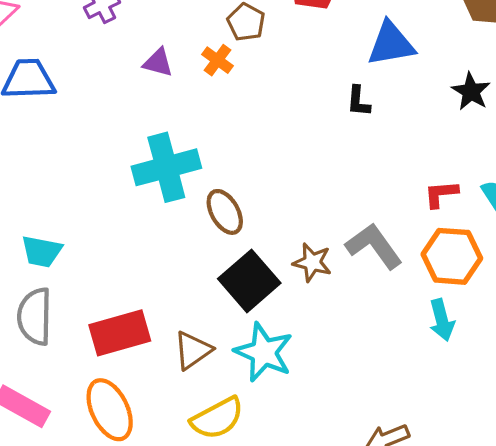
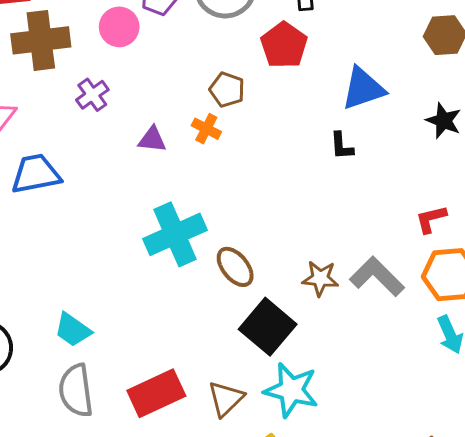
cyan trapezoid: (42, 251) -> (73, 330), turned 33
brown star: (312, 262) -> (320, 278), moved

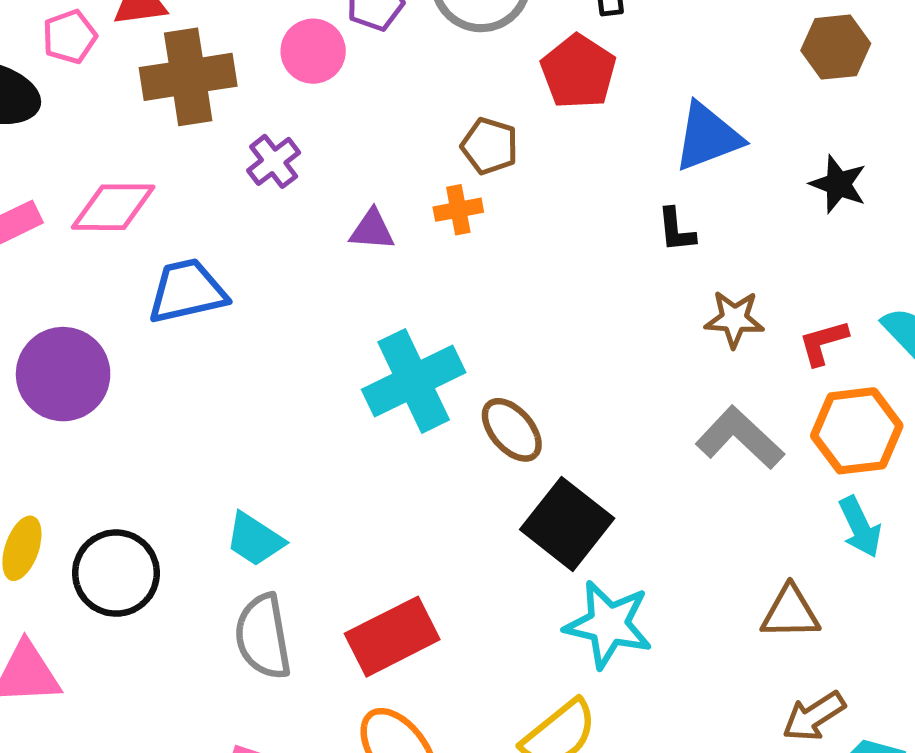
orange cross: (206, 129) -> (458, 210), turned -36
brown star: (320, 278) -> (734, 319), moved
brown triangle: (226, 399) -> (790, 612), moved, turned 45

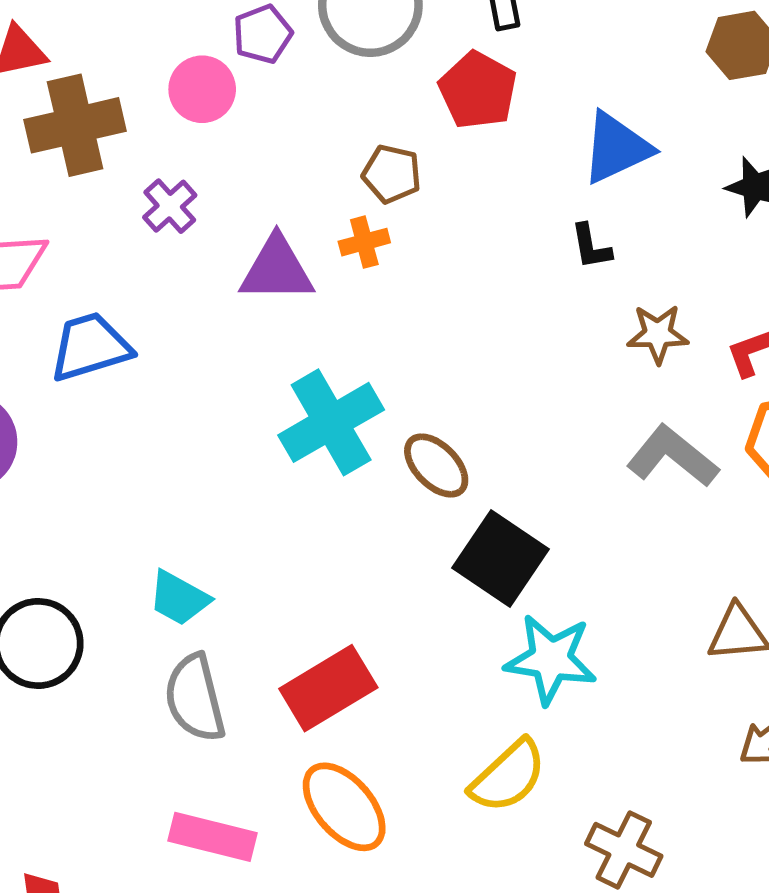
purple triangle: (372, 230) -> (277, 269), size x1.6

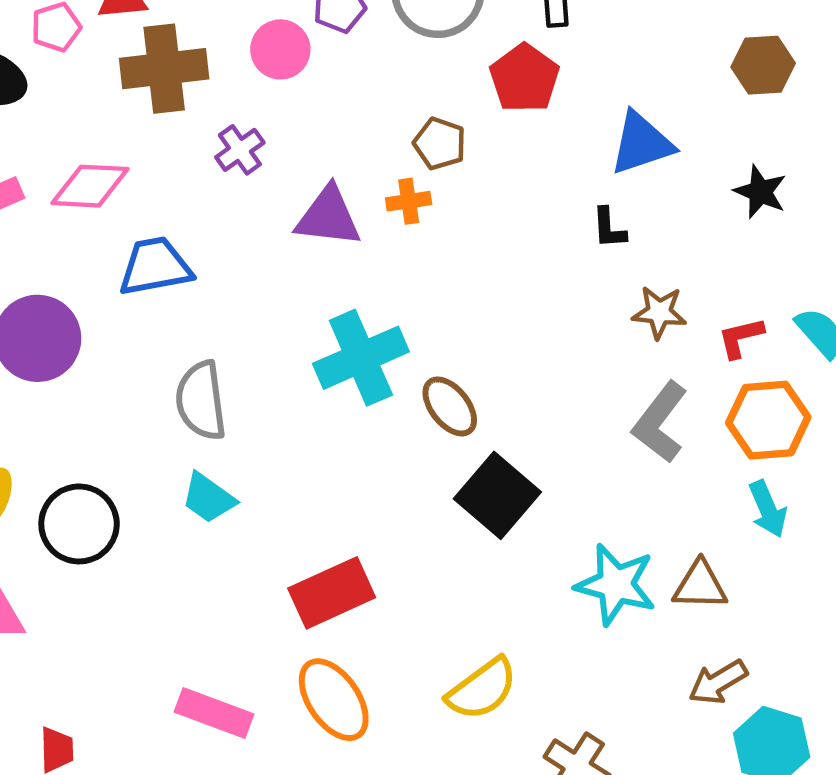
gray L-shape: (672, 456) -> (660, 422), turned -98
cyan star: (551, 659) -> (616, 585), moved
gray semicircle: (195, 698) -> (201, 401), moved

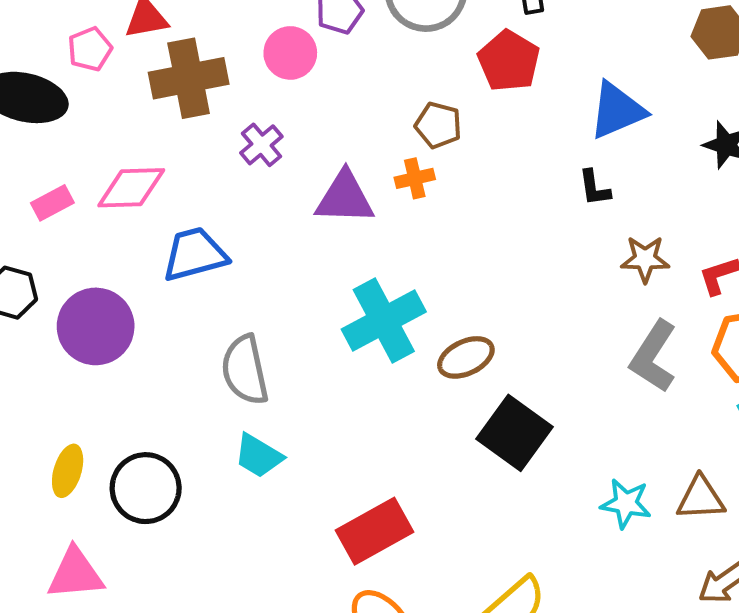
brown ellipse: (450, 406) -> (466, 357), turned -72
cyan star: (616, 585) -> (626, 503), size x0.7

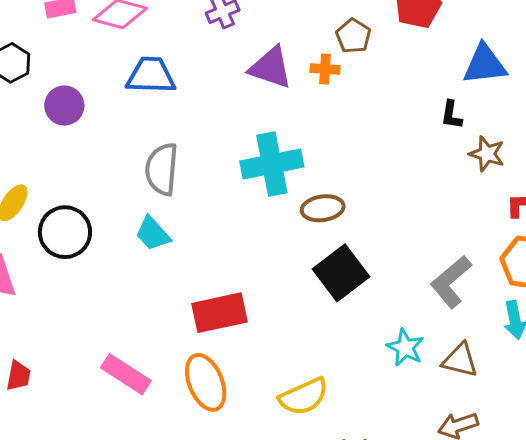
brown star: (645, 259) -> (487, 154), moved
purple circle: (96, 326) -> (64, 106), size x0.7
gray L-shape: (653, 356) -> (451, 282), moved

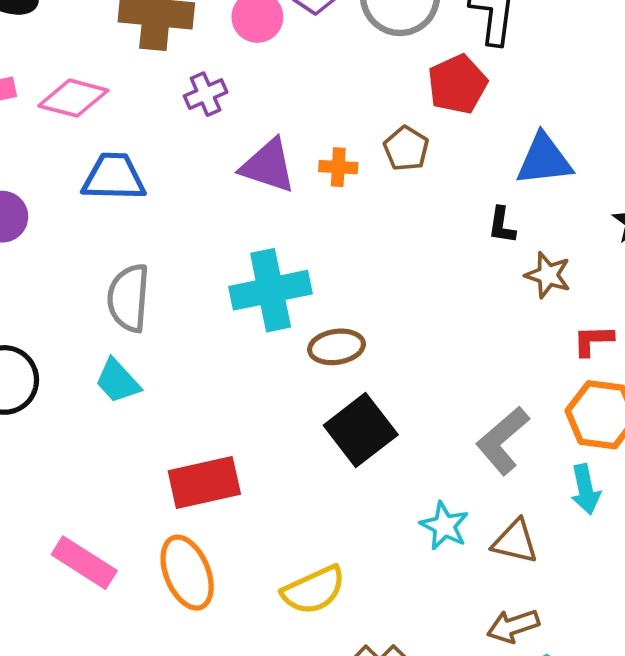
brown pentagon: (353, 36) -> (406, 148), moved

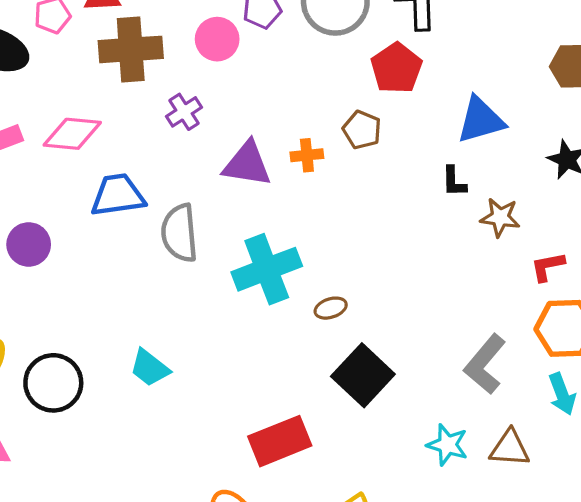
gray semicircle: (129, 298) -> (179, 233), moved
brown ellipse: (336, 347) -> (331, 308), size x0.7
red rectangle: (204, 483) -> (280, 441), moved

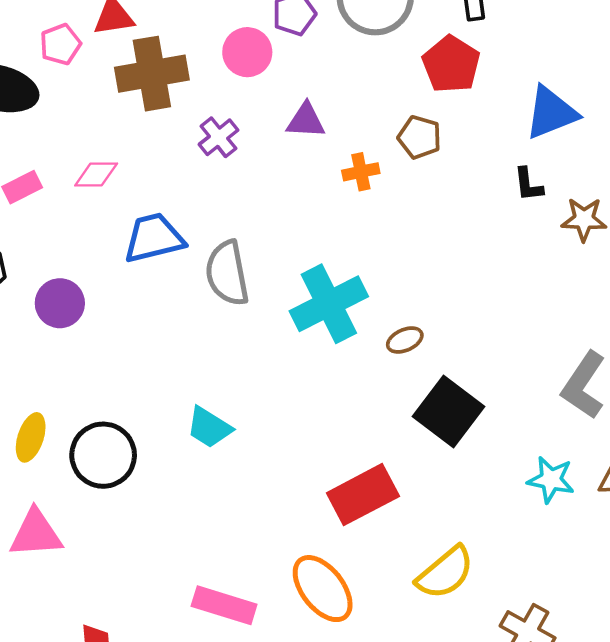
pink diamond: (72, 134) -> (96, 174), size x0.7
purple triangle: (247, 164) -> (306, 121), moved, size x0.7

